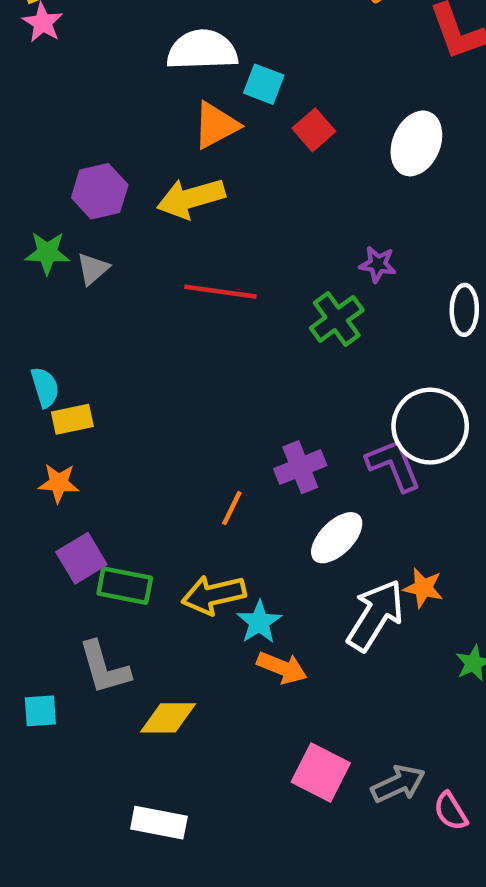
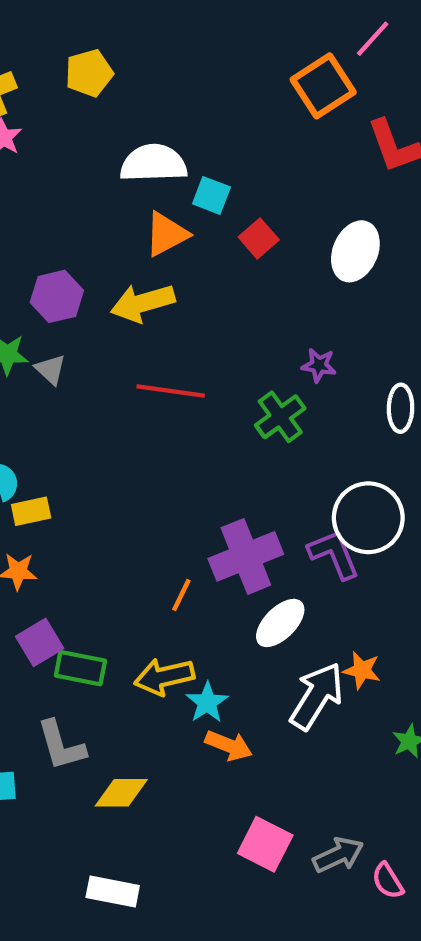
gray triangle: (93, 269) -> (50, 369), turned -36
purple cross: (300, 467) -> (246, 556), size x1.5

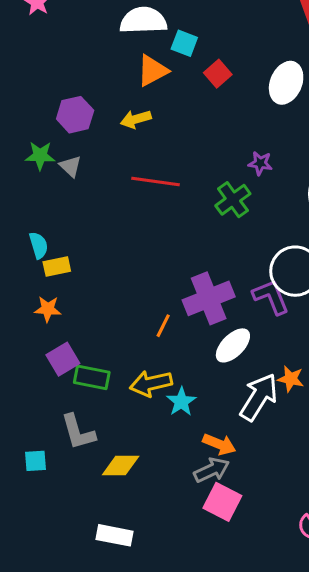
yellow arrow: (143, 303) -> (136, 119), size x0.7
orange arrow: (229, 745) -> (219, 444), moved
gray arrow: (338, 855) -> (212, 470), moved

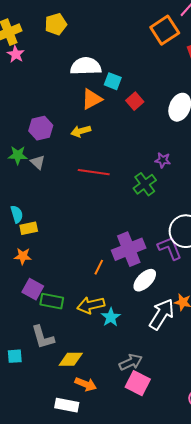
purple square: (63, 359) -> (33, 289), turned -30
orange arrow: (219, 444) -> (86, 384), moved

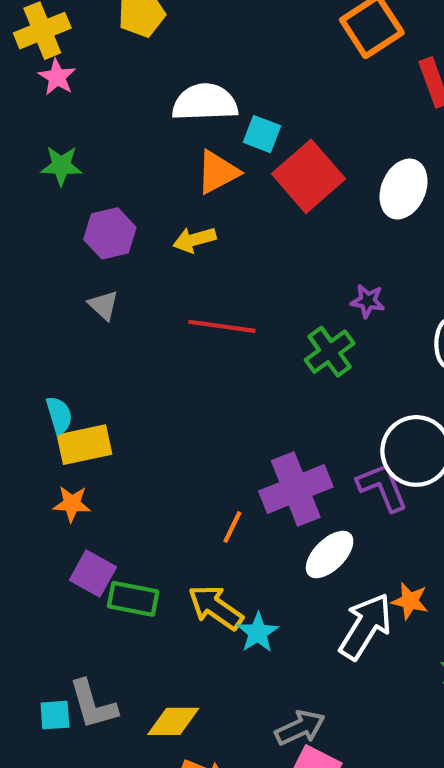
red square: (135, 101) -> (308, 176), size x1.8
green star: (18, 155) -> (61, 166), moved
yellow rectangle: (29, 228) -> (85, 445), size x1.4
yellow arrow: (91, 305) -> (215, 607), turned 48
gray L-shape: (43, 337) -> (93, 704), moved

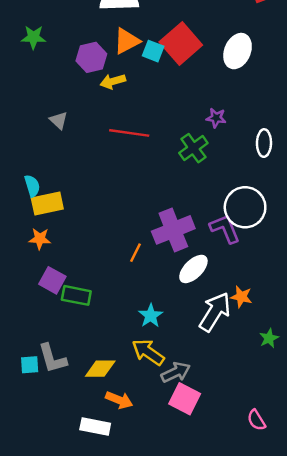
cyan square: (262, 134) -> (153, 51), moved
purple hexagon: (110, 233) -> (91, 57), moved
yellow arrow: (215, 607) -> (148, 352), moved

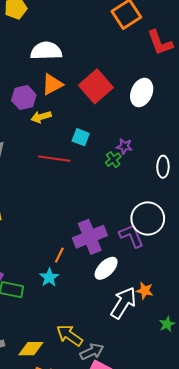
cyan square: (153, 51) -> (81, 137), moved
green cross: (193, 148) -> (113, 160), moved, size x0.7
cyan star: (151, 316) -> (49, 277), moved

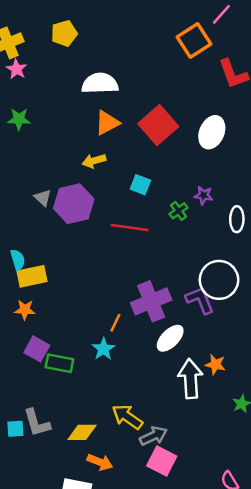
purple hexagon: (24, 98) -> (74, 204), moved, size x1.4
purple star: (124, 146) -> (203, 195), moved
red line: (54, 159) -> (130, 228), moved
white arrow: (123, 303) -> (190, 379), turned -36

